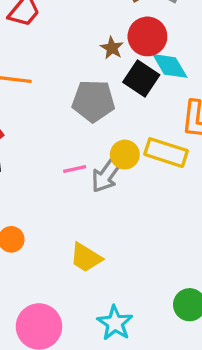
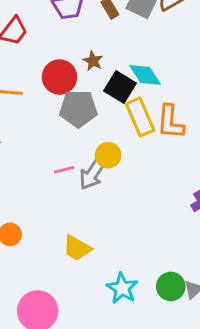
red circle: (147, 36) -> (60, 77), moved
yellow rectangle: (166, 153) -> (140, 117), moved, turned 51
cyan star: (115, 323) -> (122, 288), moved

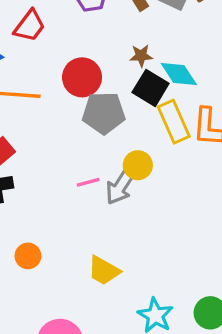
brown star: (93, 61) -> (141, 56), moved, turned -30

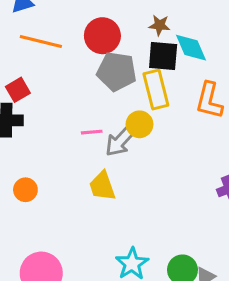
black square: (151, 88) -> (163, 56), turned -36
yellow rectangle: (174, 122) -> (156, 90), moved
yellow trapezoid: (104, 271) -> (102, 186), moved, turned 32

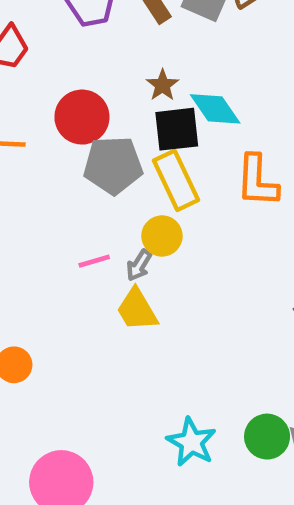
brown star: (159, 25) -> (162, 85), turned -30
gray arrow: (121, 141) -> (139, 265), size x0.6
yellow trapezoid: (102, 186) -> (137, 310), moved

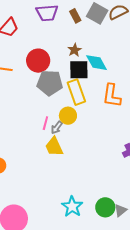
pink line: (94, 261) -> (45, 123), moved, turned -64

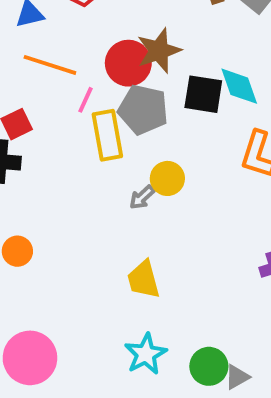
brown star: (75, 50) -> (159, 51), moved, size x1.6
yellow rectangle: (76, 92) -> (107, 135), moved
pink line: (45, 123) -> (86, 100), moved
yellow trapezoid: (54, 147) -> (143, 280), moved

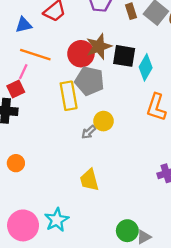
cyan diamond: (239, 86) -> (146, 67), turned 50
black square: (203, 94) -> (124, 56), moved
pink line: (86, 100) -> (23, 72), moved
cyan star: (146, 354) -> (57, 220), moved

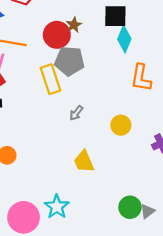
brown star: (99, 47) -> (74, 25), size x0.6
black square: (124, 56) -> (115, 16), moved
yellow circle: (104, 121) -> (121, 125), moved

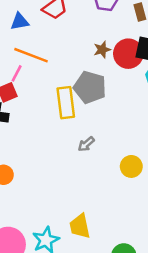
red circle: (57, 35) -> (128, 54), moved
yellow trapezoid: (84, 161) -> (80, 226), moved

